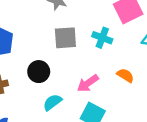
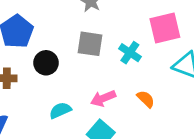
black circle: (39, 72) -> (46, 63), moved

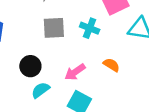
black circle: (46, 63) -> (30, 66), moved

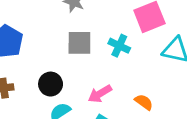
orange semicircle: (111, 65) -> (144, 102), moved

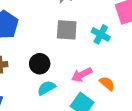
orange semicircle: (144, 102) -> (107, 83), moved

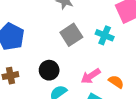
gray square: (67, 30) -> (71, 35), turned -30

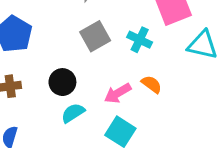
orange semicircle: (116, 82) -> (152, 84), moved

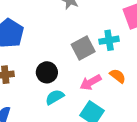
gray square: (95, 36) -> (83, 48), moved
cyan cross: (140, 40) -> (109, 40), turned -36

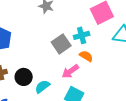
black circle: (47, 72) -> (24, 77), moved
orange semicircle: (118, 76) -> (86, 56), moved

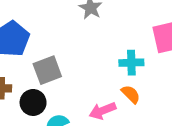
gray square: (61, 44) -> (47, 70), moved

